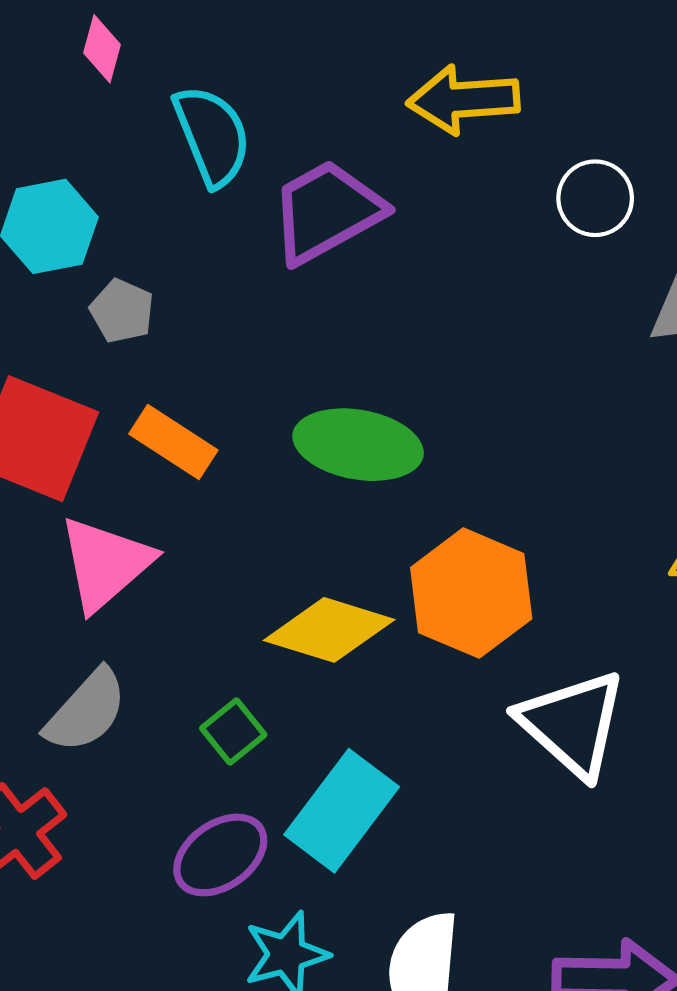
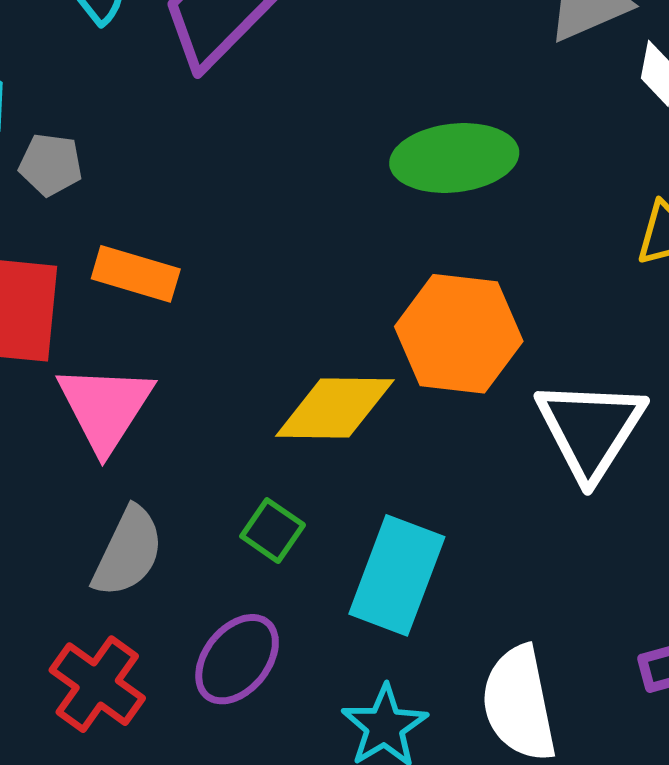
green ellipse: (358, 445) -> (454, 158), moved
white triangle: (572, 724) -> (590, 429), turned 37
purple ellipse: (220, 855) -> (237, 659), moved

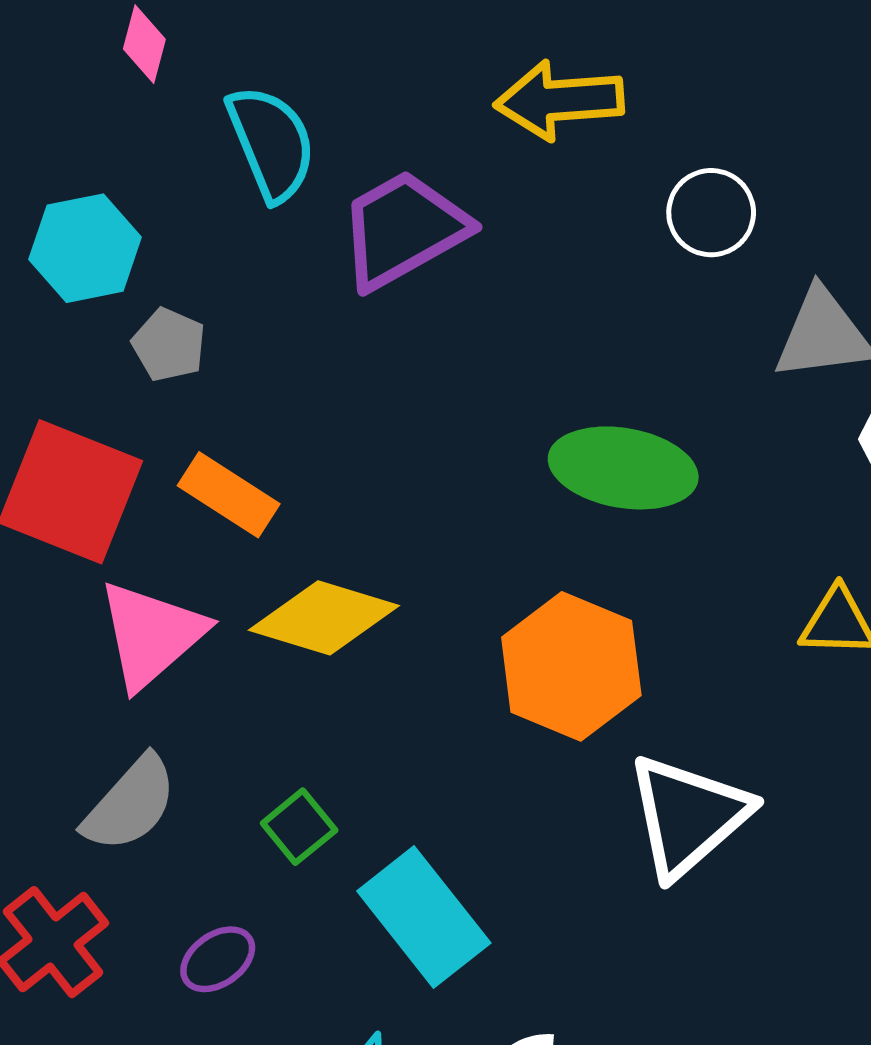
yellow diamond: (335, 408) -> (324, 618), moved
cyan rectangle: (397, 575) -> (424, 917), turned -75
purple ellipse: (237, 659) -> (218, 959), size x0.7

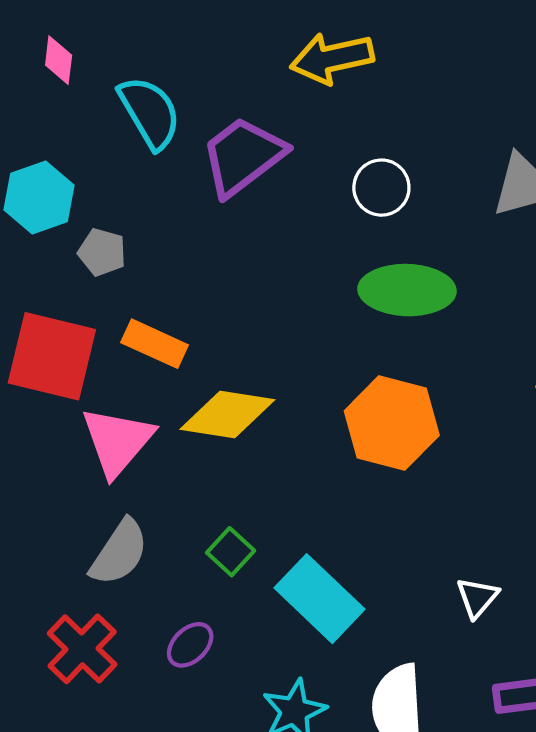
white circle: (711, 213) -> (381, 188), moved
white triangle: (688, 816) -> (477, 597), moved, size x0.5

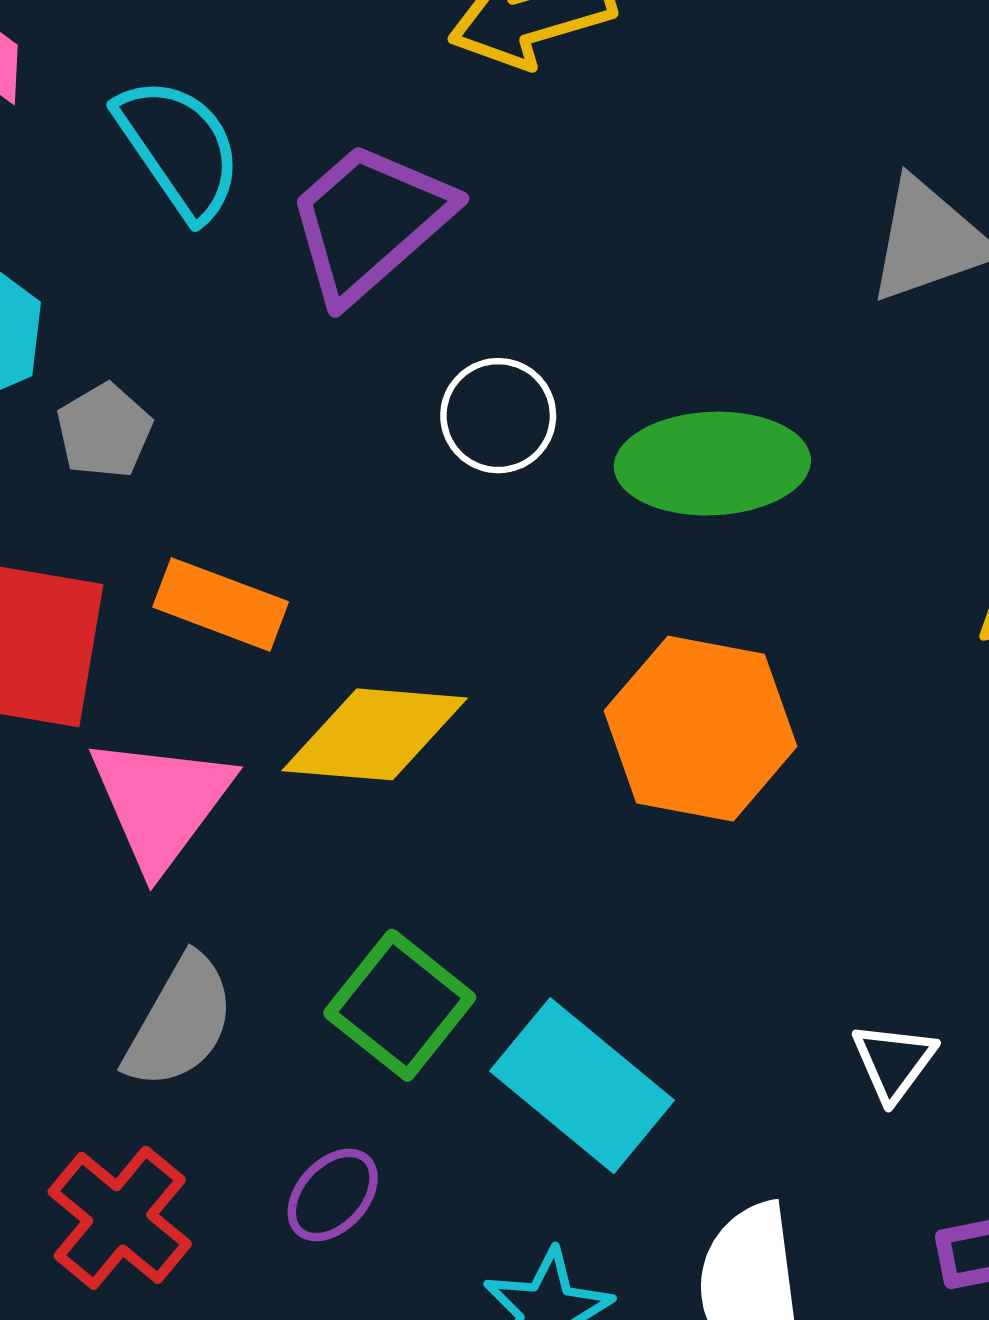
white circle: (381, 188) -> (498, 416), moved
gray pentagon: (102, 252) -> (104, 431), turned 30
green square: (231, 552) -> (400, 1005), size x1.5

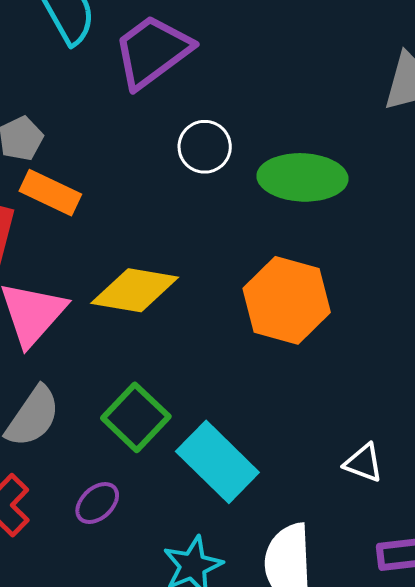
orange rectangle: (221, 604) -> (50, 193), moved
white triangle: (894, 1062) -> (363, 463), turned -51

